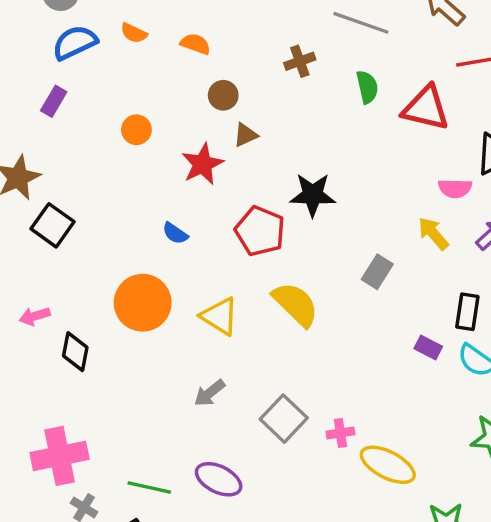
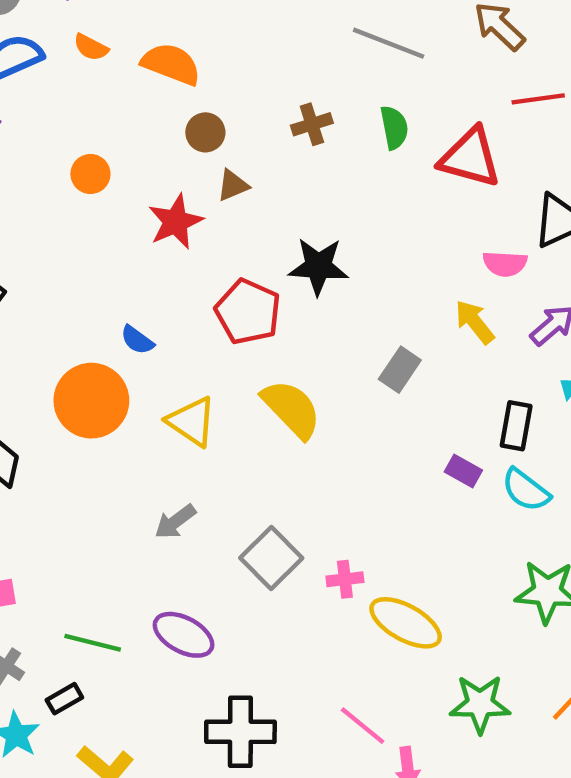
orange semicircle: (195, 44) -> (171, 64), size x1.5
brown cross: (300, 61) -> (312, 124), moved
blue semicircle: (175, 233) -> (137, 340), moved

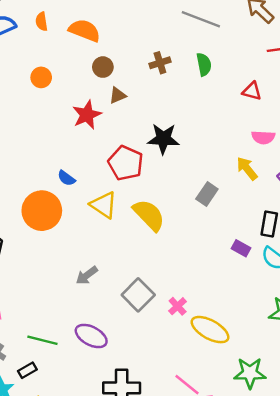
orange semicircle: (91, 47) -> (42, 22), turned 54
red triangle: (470, 158) -> (252, 91), moved, size x0.6
orange circle: (90, 174) -> (41, 77), moved
yellow triangle: (192, 421) -> (104, 205), moved
pink cross: (345, 579) -> (178, 306), turned -36

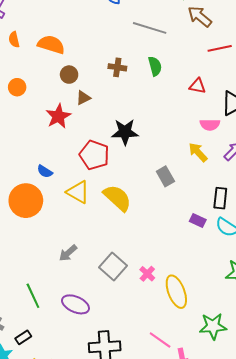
brown cross: (160, 63) -> (117, 67), turned 30
gray rectangle: (207, 194) -> (165, 176), turned -60
yellow ellipse: (210, 330) -> (176, 292), turned 44
green line: (42, 340) -> (33, 296), moved, turned 55

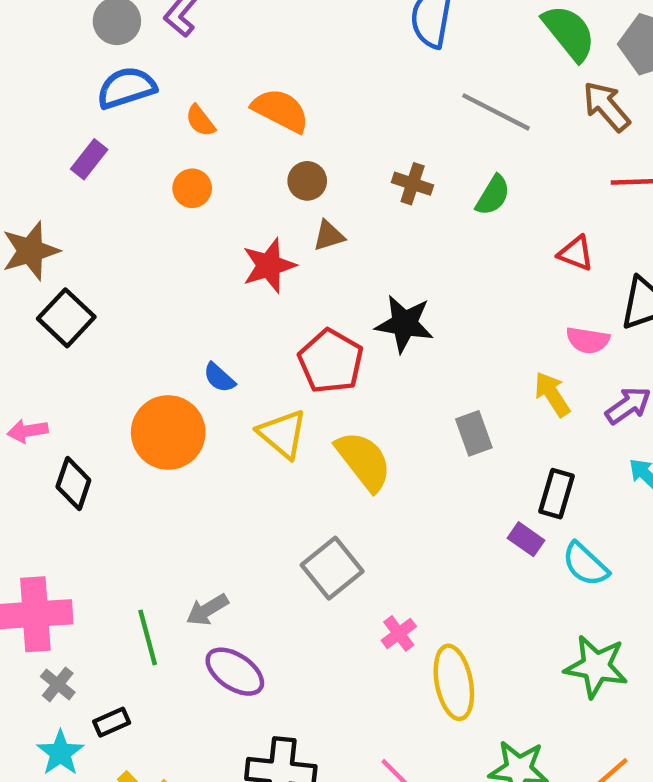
orange semicircle: (14, 40) -> (200, 121), moved, turned -35
green semicircle: (155, 66) -> (493, 195), turned 36
black rectangle: (220, 198) -> (556, 494), moved
gray arrow: (68, 253) -> (207, 610), moved
gray square: (113, 267) -> (332, 568), moved

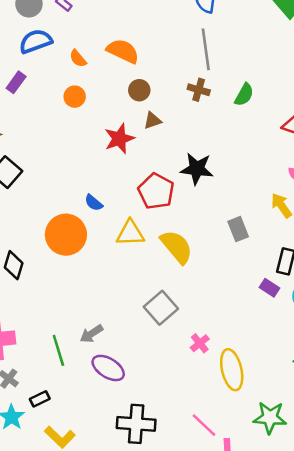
gray line: (496, 112) -> (206, 49), moved, turned 57
yellow triangle: (282, 434) -> (130, 233), turned -40

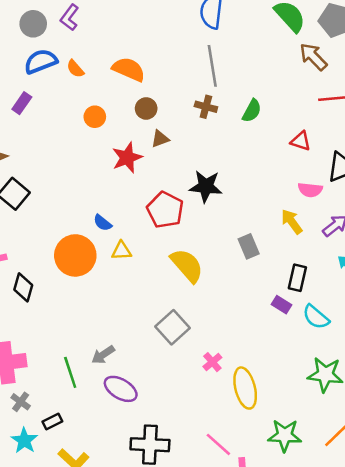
orange semicircle: (78, 58) -> (75, 69), moved
orange circle: (75, 97) -> (95, 117), moved
yellow triangle: (130, 233) -> (121, 251), moved, size x0.7

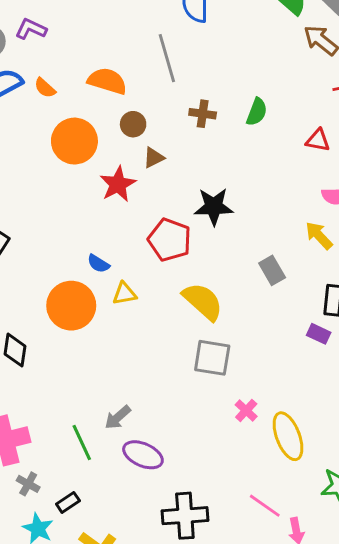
purple L-shape: (69, 18) -> (31, 29), turned 85
gray line: (212, 66) -> (167, 58), moved
orange circle: (95, 117) -> (74, 141), size x1.8
gray square: (172, 327) -> (212, 358), moved, turned -32

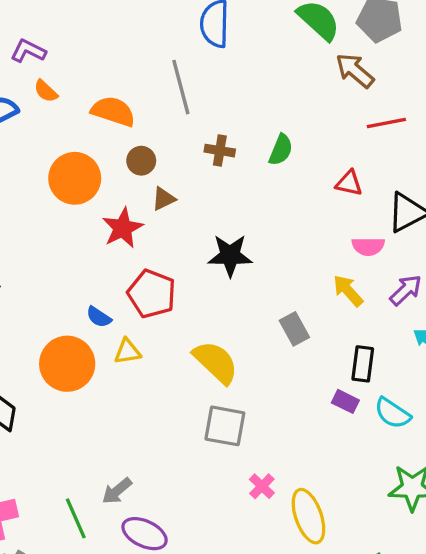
orange semicircle: (45, 88) -> (46, 91), moved
red pentagon: (170, 240) -> (152, 294), moved

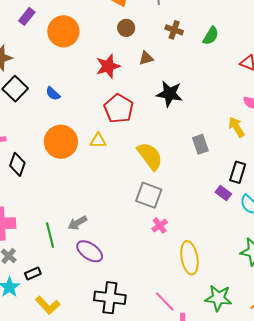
orange circle: (75, 178) -> (63, 31), moved
brown triangle: (164, 199) -> (146, 58), moved
blue semicircle: (99, 317) -> (53, 94), moved
pink cross: (262, 486) -> (160, 225), moved

